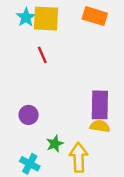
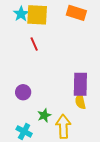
yellow semicircle: (100, 126) -> (80, 101), turned -112

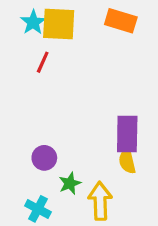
red line: (34, 44) -> (43, 62), moved, turned 48
purple circle: (23, 92) -> (44, 158), moved

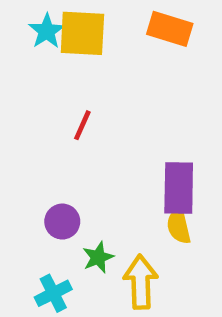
red line: (43, 62) -> (82, 125), moved
cyan cross: (38, 209) -> (53, 293), turned 35

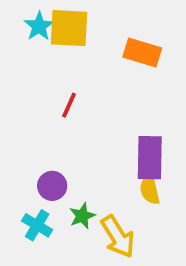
orange rectangle: (170, 29) -> (142, 53), moved
yellow arrow: (141, 282) -> (118, 237), turned 150
cyan cross: (53, 293) -> (37, 225), moved, turned -32

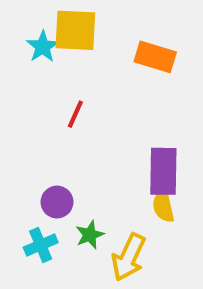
cyan star: (39, 26) -> (43, 47), moved
cyan cross: (37, 225) -> (41, 245), turned 36
yellow arrow: (118, 237) -> (129, 257), turned 57

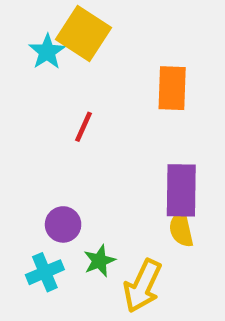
yellow square: (75, 30) -> (84, 34), turned 30
orange rectangle: (155, 57) -> (172, 88), moved, turned 75

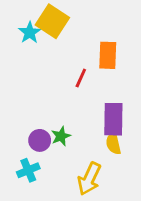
red line: (84, 127) -> (81, 78), moved
green star: (99, 261) -> (61, 136), moved

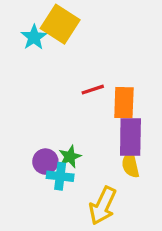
orange rectangle: (108, 55) -> (124, 103), moved
red line: (81, 78) -> (93, 90), turned 48
cyan cross: (28, 170) -> (60, 176), moved, turned 30

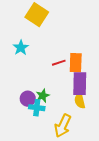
cyan star: (34, 37) -> (21, 48), moved
red line: (93, 90) -> (59, 63), moved

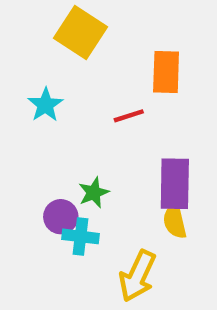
red line: (59, 63) -> (129, 116), moved
orange rectangle: (76, 63) -> (166, 72), moved
green star: (43, 96) -> (94, 193), moved

